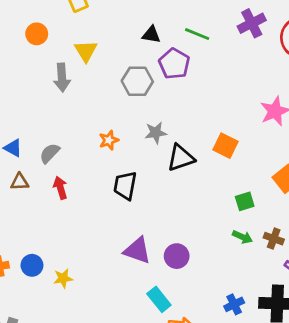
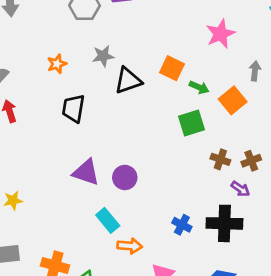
green square: (245, 201) -> (191, 123), size x1.4
green arrow: (242, 237) -> (199, 87), moved
blue cross: (234, 304) -> (182, 225), turned -36

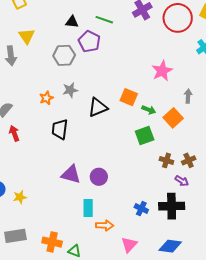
gray star: (103, 56) -> (70, 90), moved
cyan rectangle: (108, 220) -> (88, 208), turned 42

